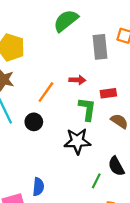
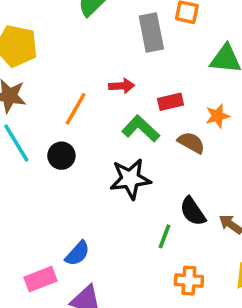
green L-shape: (87, 109) -> (141, 129), turned -50
blue semicircle: (38, 187) -> (77, 253), turned 42

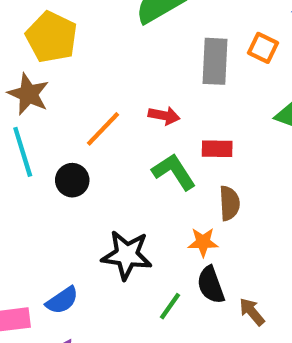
orange star: (217, 116) -> (203, 242), moved
brown semicircle: (191, 143) -> (229, 203), turned 44
black star: (130, 179) -> (127, 255), moved

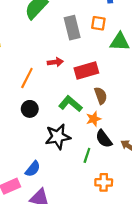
orange square: (263, 48) -> (98, 23), moved
red rectangle: (217, 149) -> (86, 71), size x1.5
green L-shape: (174, 172) -> (70, 104), moved
black circle: (72, 180) -> (30, 109), moved

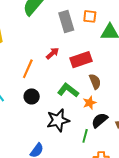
red arrow: (55, 62) -> (53, 53), turned -32
black semicircle: (104, 139) -> (100, 120), turned 90

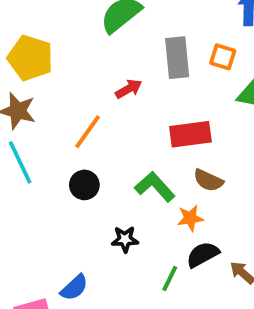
red arrow: (53, 53) -> (129, 89), moved
brown semicircle: (95, 81) -> (208, 180), turned 126
black star: (58, 120) -> (125, 239), size x0.6

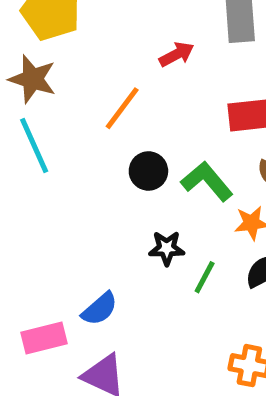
black circle: (84, 185) -> (148, 171), moved
green line: (170, 278) -> (205, 277), moved

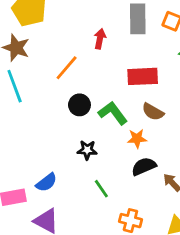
red arrow: (176, 54) -> (100, 39), turned -54
green line: (205, 277) -> (101, 189), moved, turned -66

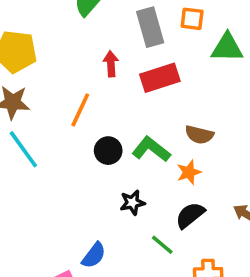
red rectangle: (143, 76) -> (160, 78), moved
black semicircle: (144, 166) -> (190, 215), moved

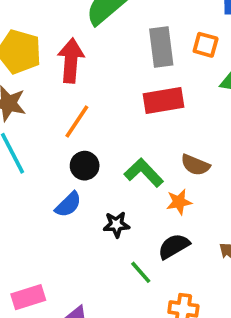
red arrow: (111, 64) -> (71, 61), moved, size x1.6
black circle: (108, 151) -> (85, 166), moved
blue semicircle: (94, 255) -> (68, 205), moved

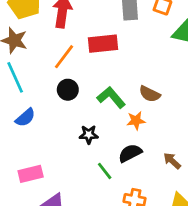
red rectangle: (163, 101) -> (103, 44), moved
blue semicircle: (68, 205) -> (25, 118), moved
pink rectangle: (28, 297) -> (31, 174), moved

